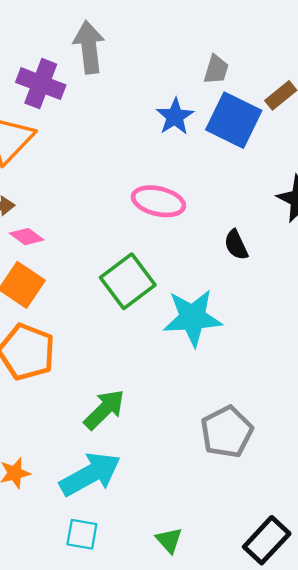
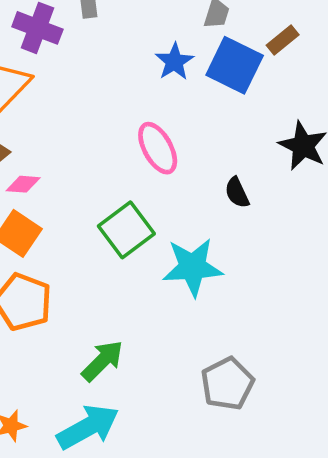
pink ellipse: (158, 201) -> (158, 148), turned 48
pink diamond: (27, 237) -> (23, 184), turned -32

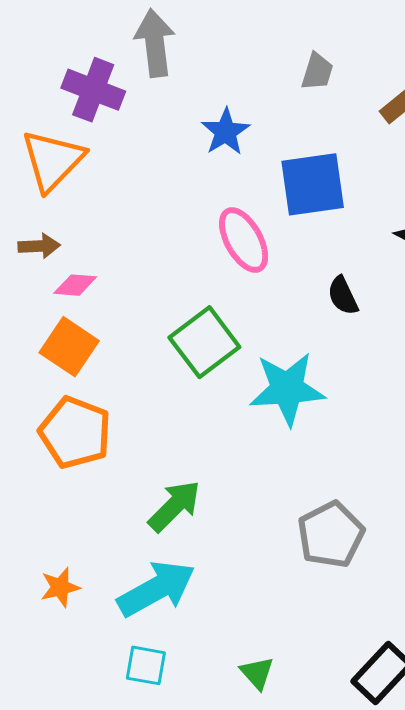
blue star: (174, 62) -> (226, 132), moved
blue square: (235, 65) -> (313, 184), moved, turned -34

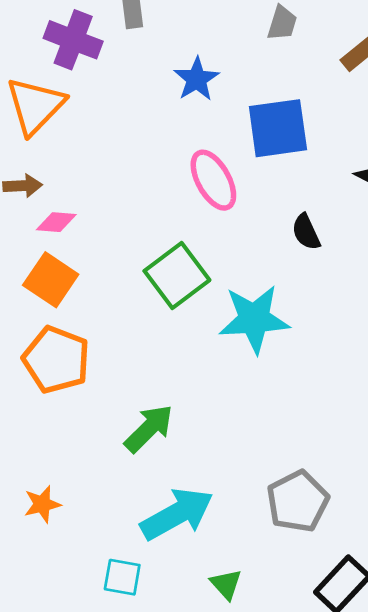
gray pentagon: (331, 535) -> (298, 501), moved
cyan arrow: (156, 589) -> (177, 514), moved

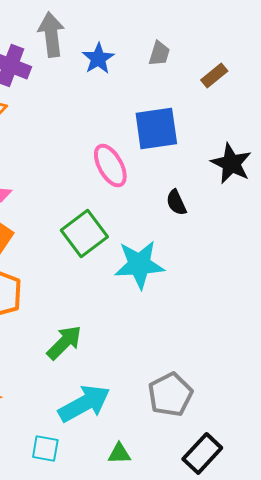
blue star: (197, 79) -> (98, 59), moved
green triangle: (226, 584) -> (119, 454), turned -50

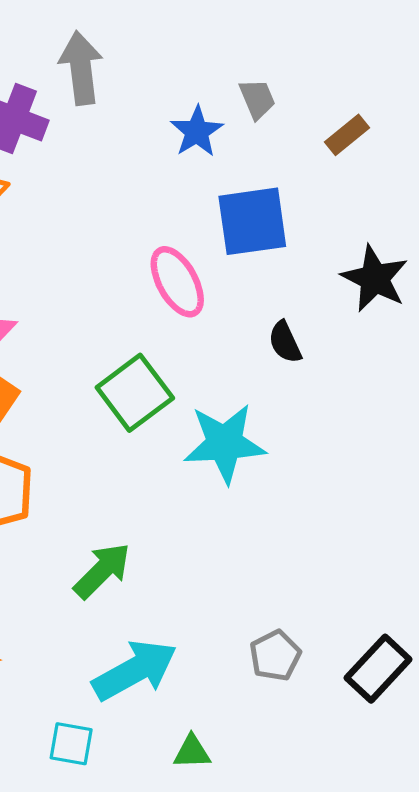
gray trapezoid: (159, 54) -> (257, 99), turned -40
blue star: (98, 59) -> (197, 132), moved
gray pentagon: (170, 395) -> (275, 656), size x0.7
black rectangle: (202, 454) -> (378, 669), moved

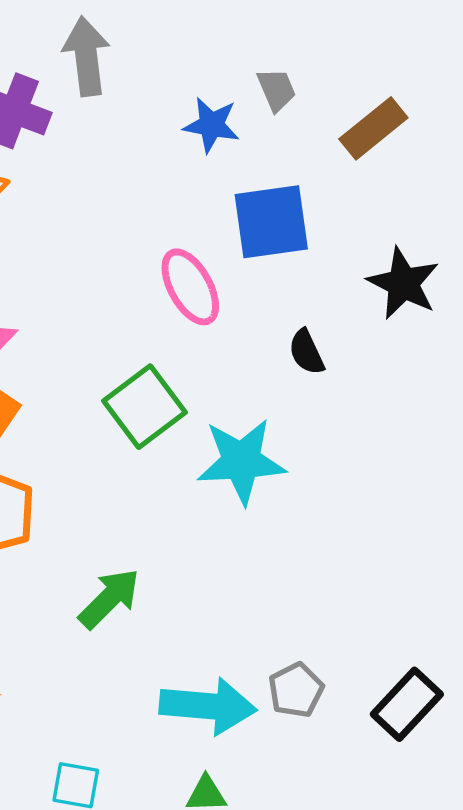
blue star: (197, 132) -> (211, 125), turned -30
brown rectangle: (347, 135) -> (373, 128), size x1.4
cyan arrow: (135, 670) -> (208, 706), moved, turned 34

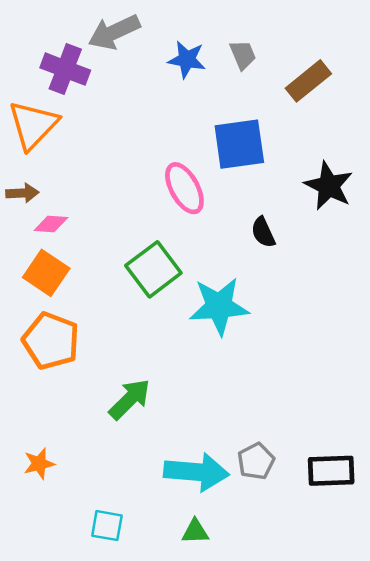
gray arrow: (86, 56) -> (114, 32), turned -108
blue star: (211, 125) -> (187, 59), moved
black rectangle: (407, 704) -> (331, 471), turned 45

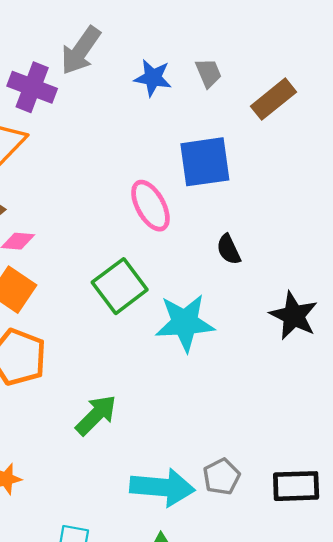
gray arrow: (114, 32) -> (81, 51), turned -30
black star: (329, 186) -> (294, 316), moved

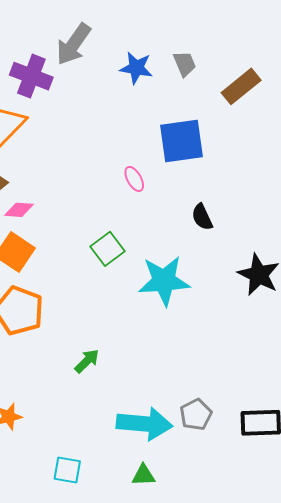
pink ellipse: (150, 206) -> (134, 179), size x0.6
green square: (120, 286) -> (107, 249), size x0.7
green arrow: (96, 415) -> (87, 361), size x0.7

